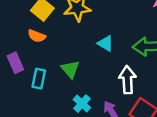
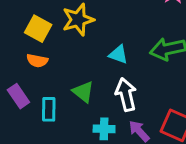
white arrow: (127, 80) -> (126, 95), moved
cyan cross: (82, 104) -> (104, 129), turned -30

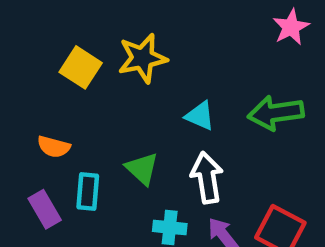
orange semicircle: (37, 61) -> (54, 147), moved
purple rectangle: (18, 96) -> (45, 209), moved

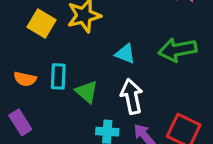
cyan rectangle: (88, 191) -> (58, 76), moved

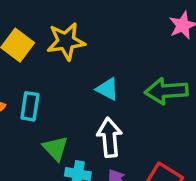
green triangle: (87, 92) -> (55, 148), moved

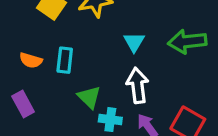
cyan triangle: (107, 89) -> (134, 42), turned 35

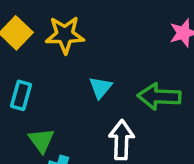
white arrow: (138, 85) -> (122, 140), moved

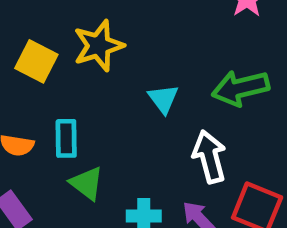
green triangle: (41, 140) -> (87, 183), moved

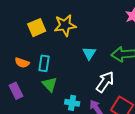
yellow square: (36, 61) -> (37, 28), turned 30
white arrow: (209, 157) -> (105, 82), turned 40

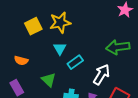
cyan triangle: (89, 53) -> (60, 49), moved
cyan rectangle: (44, 63) -> (75, 62), moved, turned 49

